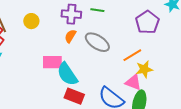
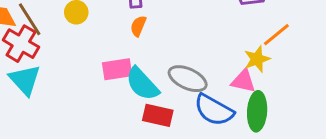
gray ellipse: (97, 42) -> (188, 79), moved
orange line: (132, 55) -> (276, 35), moved

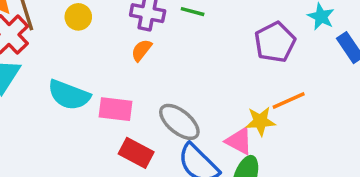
pink rectangle: (117, 69) -> (115, 109), moved
cyan semicircle: (142, 84) -> (69, 95), moved, turned -42

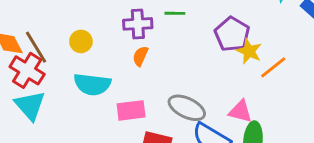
purple pentagon: (275, 42) -> (232, 34), moved
cyan semicircle: (69, 95) -> (92, 84), moved
yellow star: (260, 121) -> (249, 51), moved, turned -30

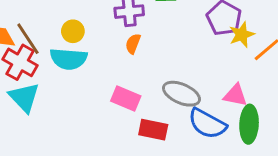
yellow star: (249, 51) -> (242, 35), turned 30
cyan semicircle: (92, 84) -> (69, 59), moved
pink rectangle: (131, 110) -> (126, 98), turned 32

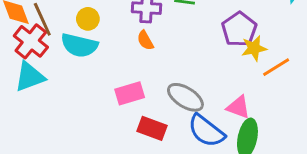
orange semicircle: (133, 44) -> (145, 40), turned -60
cyan triangle: (24, 97) -> (30, 77), turned 44
pink rectangle: (126, 98) -> (130, 93), turned -48

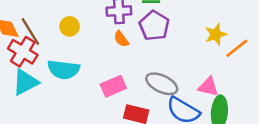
purple pentagon: (239, 29) -> (154, 26), moved
cyan semicircle: (79, 45) -> (64, 70), moved

